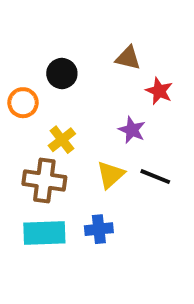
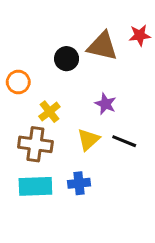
brown triangle: (128, 58) -> (102, 46), size x1.5
black circle: (62, 73) -> (67, 59), moved
red star: (159, 91) -> (140, 35), moved, turned -30

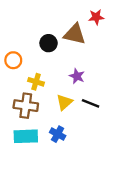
red star: (140, 35) -> (96, 17), moved
yellow cross: (49, 112) -> (36, 82), turned -35
blue cross: (79, 183) -> (58, 134), turned 35

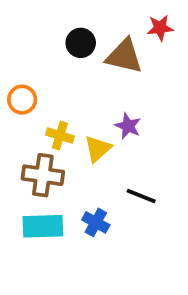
black circle: (49, 43) -> (81, 43), moved
yellow triangle: (64, 102) -> (98, 149), moved
black line: (91, 103) -> (141, 196), moved

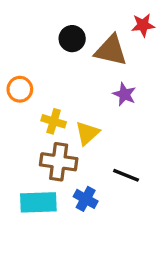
purple star: (128, 126) -> (124, 94), moved
brown cross: (43, 175) -> (59, 162), moved

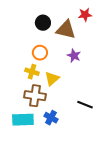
orange circle: (20, 89) -> (40, 53), moved
black line: (126, 175) -> (85, 105), moved

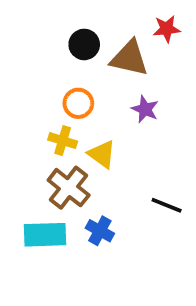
yellow triangle: (52, 79) -> (102, 154), turned -42
brown cross: (35, 96) -> (69, 188), turned 30

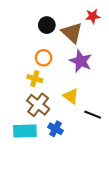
brown triangle: (129, 58) -> (72, 33), turned 30
purple star: (145, 109) -> (81, 61), size x1.5
yellow triangle: (102, 154) -> (71, 96), moved

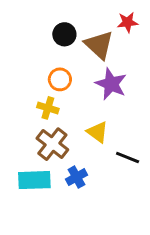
blue cross: (56, 129) -> (76, 177), turned 32

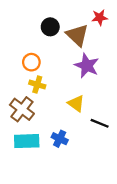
orange circle: (60, 79) -> (31, 62), moved
brown cross: (52, 144) -> (22, 109), moved
blue cross: (76, 177) -> (60, 139), turned -35

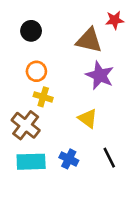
black circle: (50, 27) -> (31, 31), moved
brown triangle: (77, 35) -> (89, 40), turned -30
black line: (100, 123) -> (109, 158), moved, turned 42

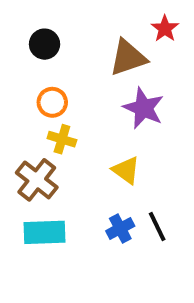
red star: (115, 20) -> (165, 29), turned -30
brown triangle: (89, 40) -> (128, 58), turned -32
blue cross: (69, 159) -> (120, 228), moved, turned 36

